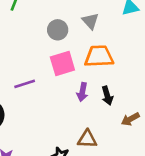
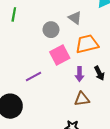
brown triangle: (87, 139) -> (82, 99), moved

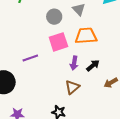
black arrow: (99, 73) -> (93, 65), turned -112
brown triangle: (82, 99) -> (72, 87), turned -42

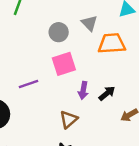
orange trapezoid: (86, 36) -> (112, 44), moved
brown triangle: (72, 87) -> (69, 119), moved

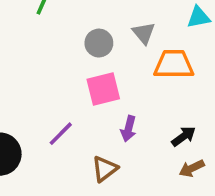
purple line: (29, 84) -> (61, 134), moved, turned -30
black arrow: (107, 93) -> (184, 136), moved

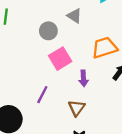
orange trapezoid: (174, 64) -> (104, 48), moved

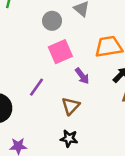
purple arrow: (84, 78) -> (82, 76), turned -42

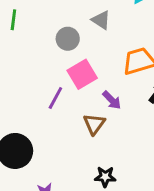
purple line: (37, 87) -> (55, 98), moved
brown triangle: (71, 106) -> (94, 124), moved

